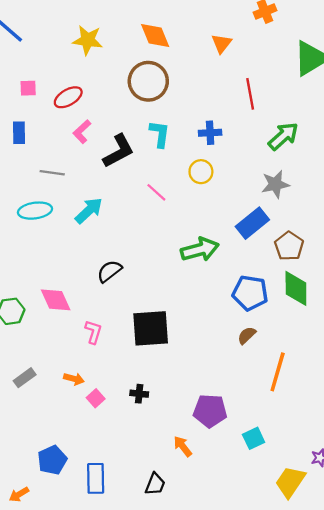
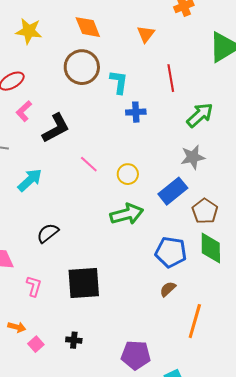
cyan L-shape: (160, 134) -> (119, 82), moved
yellow circle: (201, 172) -> (128, 174), moved

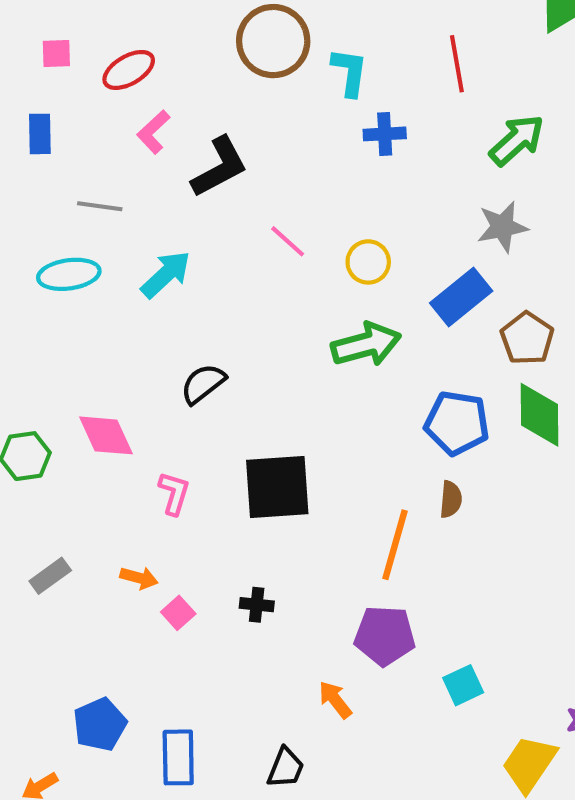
brown semicircle: (168, 289) -> (451, 499), turned 138
orange line: (195, 321) -> (395, 545), moved

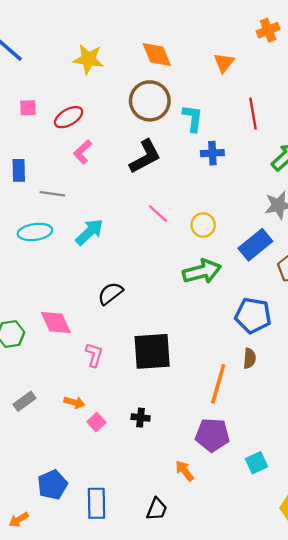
blue rectangle: (40, 134) -> (19, 170), moved
black L-shape: (220, 167) -> (145, 157), moved

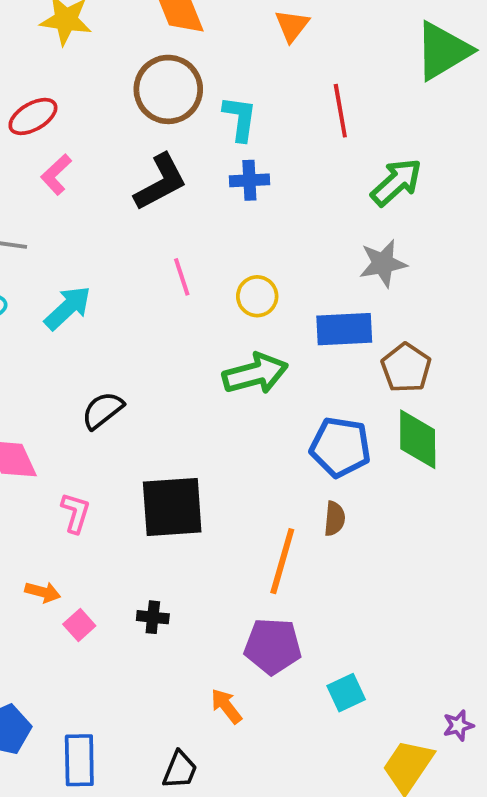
blue cross: (212, 153) -> (249, 180), moved
pink line: (158, 213) -> (182, 277), turned 30
blue rectangle: (255, 245) -> (344, 329), turned 36

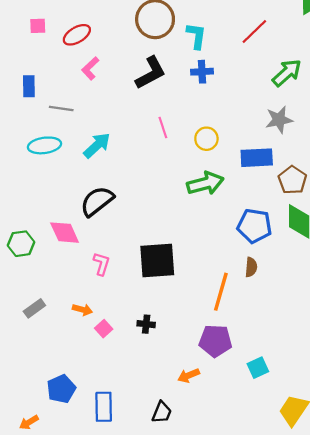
red line: (340, 111) -> (254, 31), turned 56
black semicircle: (103, 410) -> (97, 201), moved, size x1.4
orange arrow: (226, 706) -> (189, 375), turned -75

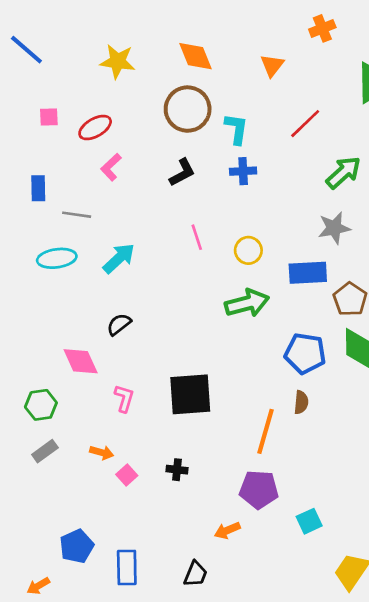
black L-shape: (151, 73) -> (182, 172), size x0.7
black semicircle: (97, 201) -> (119, 324), size x0.6
green hexagon: (21, 244) -> (41, 405), moved

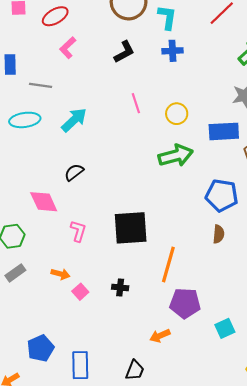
orange line: (266, 431) -> (168, 265), moved

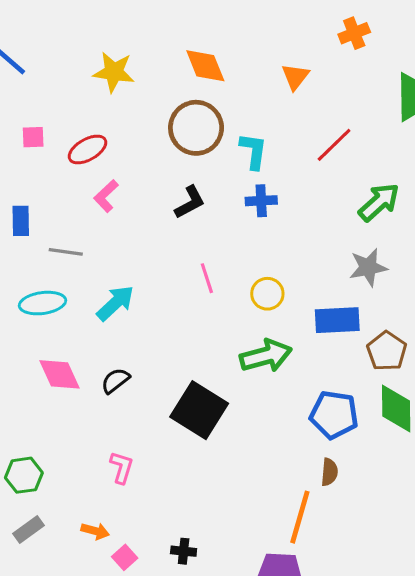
pink diamond: (44, 202) -> (60, 374), moved
black square: (131, 228) -> (199, 410), moved, turned 36
orange line: (168, 265) -> (300, 517), moved

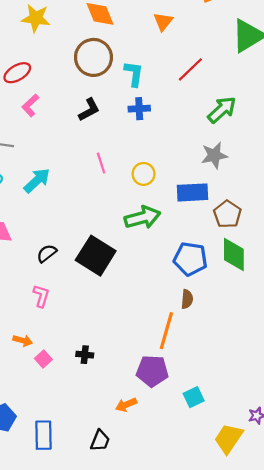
black semicircle: (115, 381) -> (47, 253), moved

